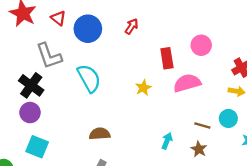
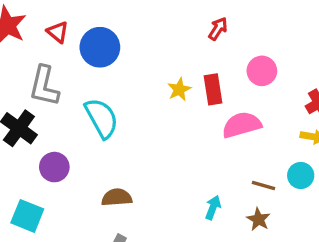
red arrow: (132, 26) -> (218, 29), moved
gray L-shape: (49, 56) -> (44, 86), turned 32
yellow star: (143, 88) -> (179, 89), moved
purple circle: (30, 113) -> (54, 167), moved

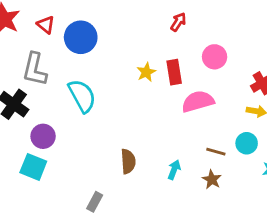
brown semicircle: (117, 197) -> (128, 161), moved, turned 90
cyan square: (27, 216) -> (33, 167), moved

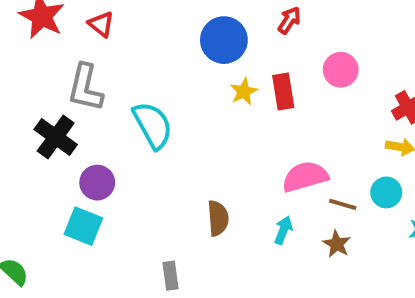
blue circle: (81, 37) -> (224, 40), moved
pink semicircle: (198, 101) -> (305, 177), moved
gray rectangle: (95, 202) -> (170, 276), turned -36

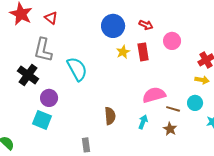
red arrow: (289, 20) -> (146, 25), moved, turned 80

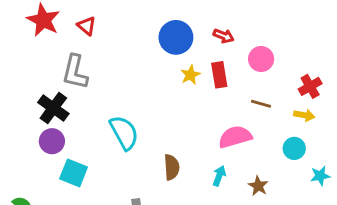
cyan semicircle: (77, 69) -> (124, 133), moved
purple circle: (49, 98) -> (52, 141), moved
brown line: (173, 109) -> (261, 104), moved

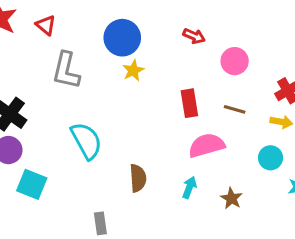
blue circle: (176, 37) -> (122, 38), moved
gray L-shape: (75, 72) -> (66, 70), moved
yellow star: (190, 75) -> (133, 70), moved
red rectangle: (219, 75) -> (189, 103), moved

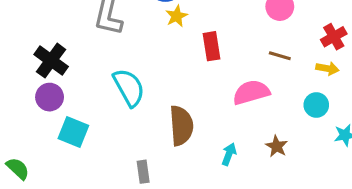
red rectangle: (189, 103) -> (211, 46), moved
brown semicircle: (138, 178) -> (181, 126), size x1.4
cyan arrow: (189, 187) -> (229, 154), moved

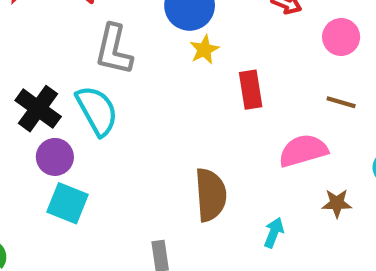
cyan semicircle: (129, 88) -> (97, 111), moved
purple circle: (50, 97) -> (55, 157), moved
brown star: (277, 146) -> (337, 203), moved, turned -30

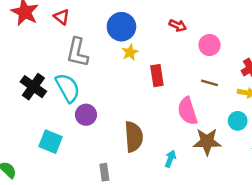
pink semicircle: (303, 151) -> (187, 111), turned -92
purple circle: (55, 157) -> (86, 115), moved
brown star: (337, 203) -> (207, 142), size x1.6

